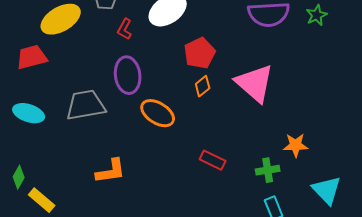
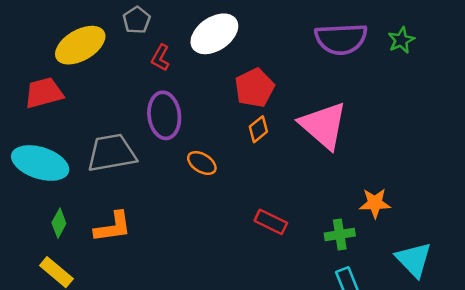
cyan ellipse: (29, 113) -> (40, 163), size x1.4
orange ellipse: (158, 113) -> (202, 163), size x0.7
orange L-shape: (111, 171) -> (113, 227), moved
green diamond: (19, 177) -> (59, 223), moved

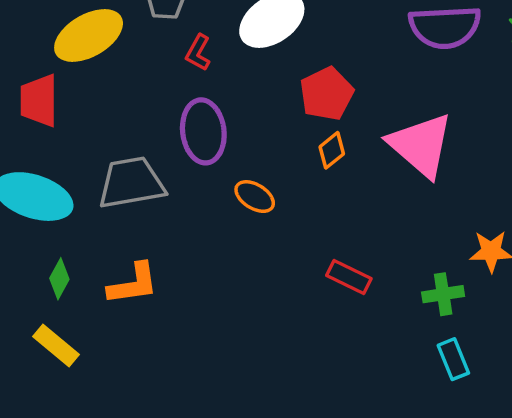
red trapezoid: (44, 93) -> (39, 101), turned -75

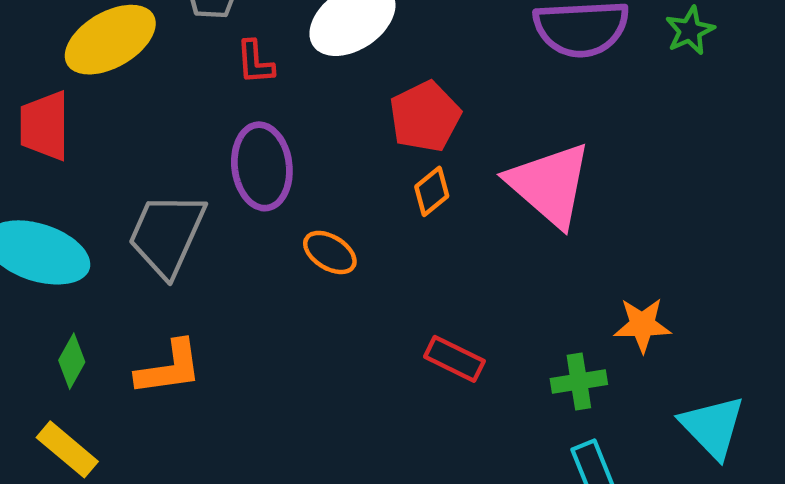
red L-shape: (198, 53) -> (255, 62), turned -33
gray trapezoid: (131, 183) -> (167, 234), turned -56

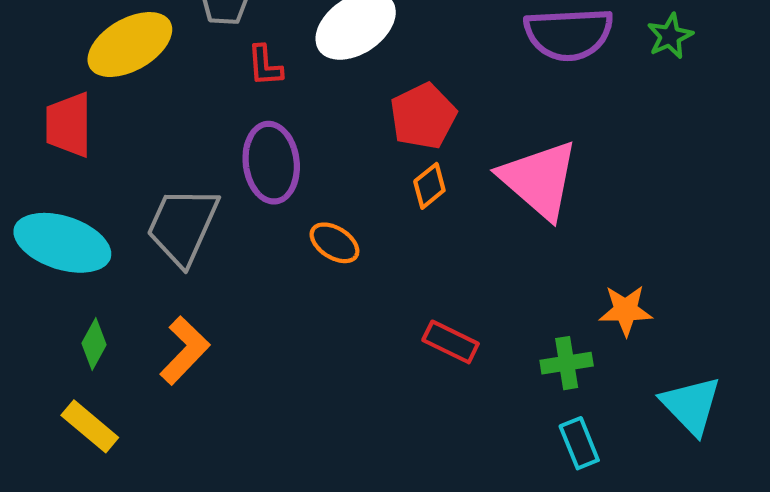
orange L-shape: (169, 368) -> (185, 350), turned -38

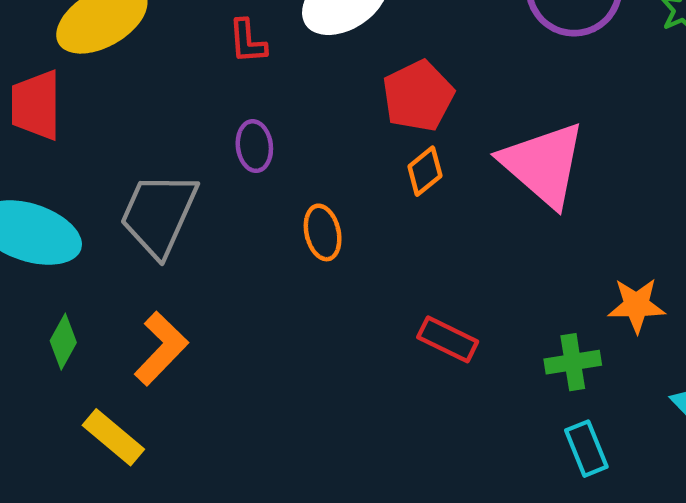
purple ellipse: (271, 163) -> (254, 146), size x0.6
orange ellipse: (334, 243) -> (323, 232), turned 45
yellow rectangle: (90, 426) -> (113, 437), moved

